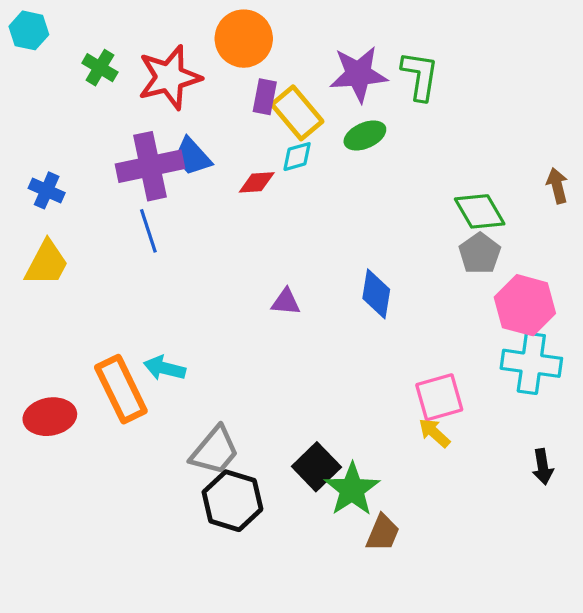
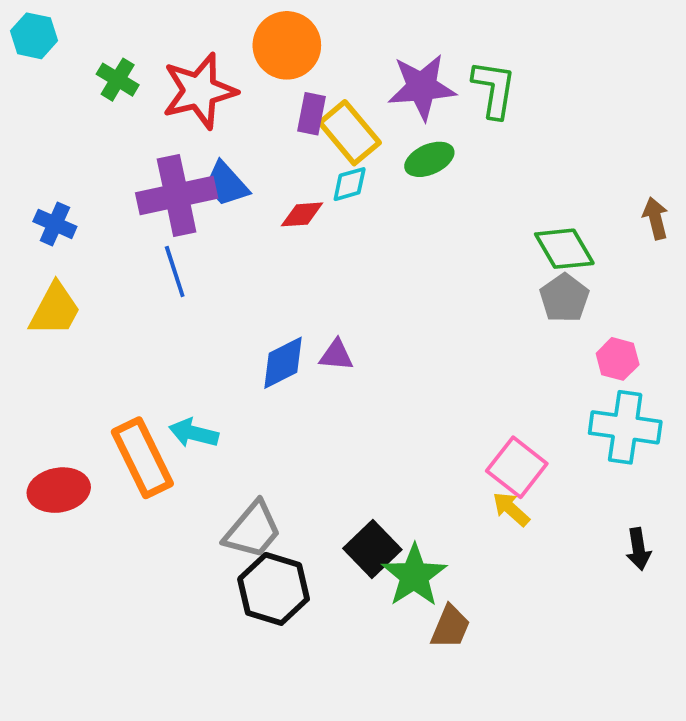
blue diamond: (376, 294) -> (283, 363), moved, turned 54
pink hexagon: (525, 305) -> (618, 359), size x0.6
pink square: (439, 397) -> (517, 467), turned -36

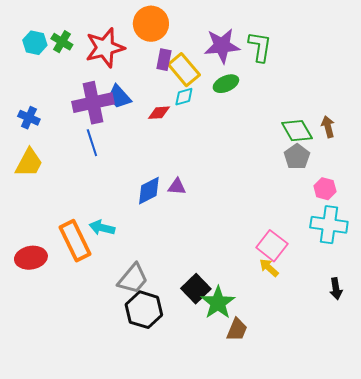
cyan hexagon: (34, 36) -> (35, 43), moved
brown arrow: (656, 218) -> (328, 127), moved

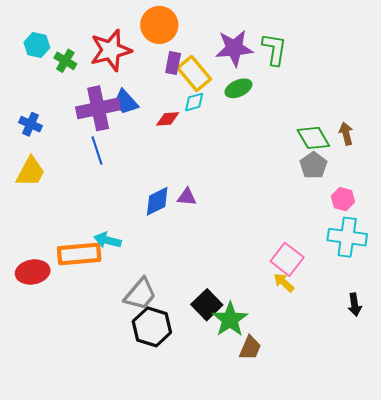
green cross: (62, 42) -> (65, 61), moved
orange rectangle: (75, 241) -> (79, 254), turned -69

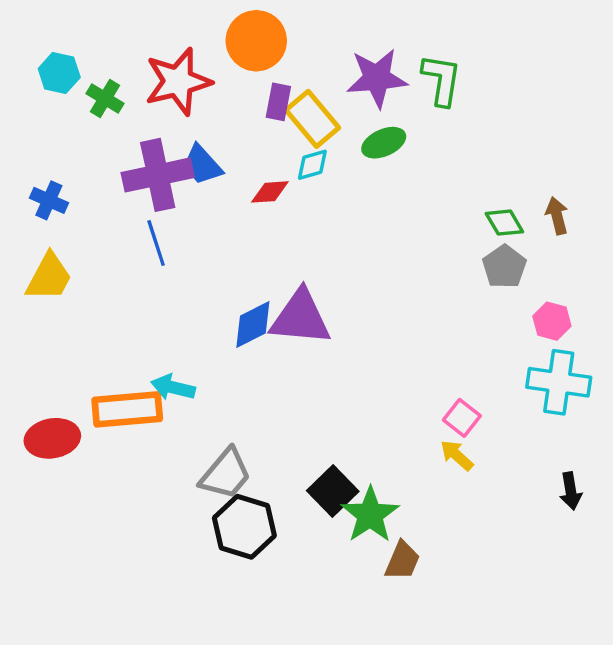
green diamond: (313, 138) -> (504, 223), size x0.7
purple triangle: (187, 197) -> (300, 318), size x2.0
pink square: (287, 259) -> (462, 418), size x0.7

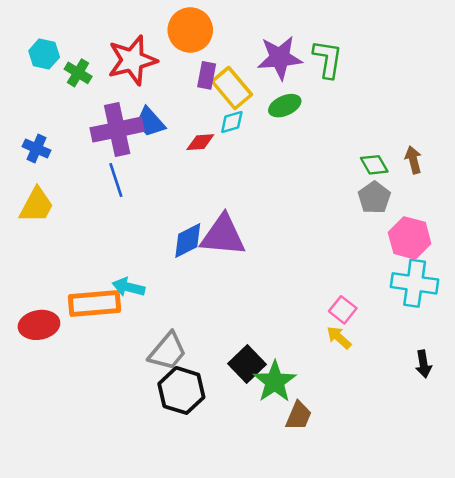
pink hexagon: (552, 321) -> (410, 238), size x1.5

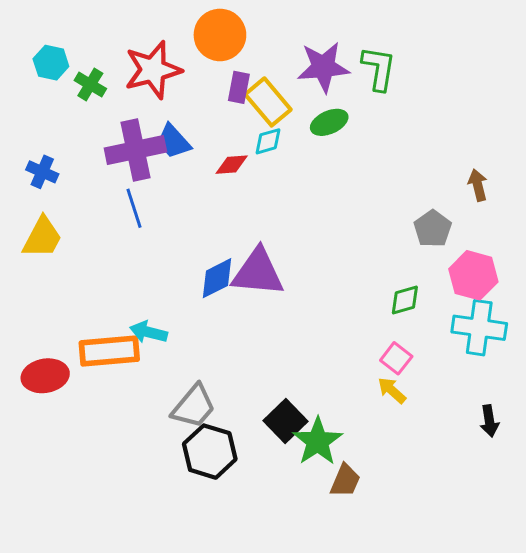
green diamond: (374, 165) -> (405, 300), moved, turned -76

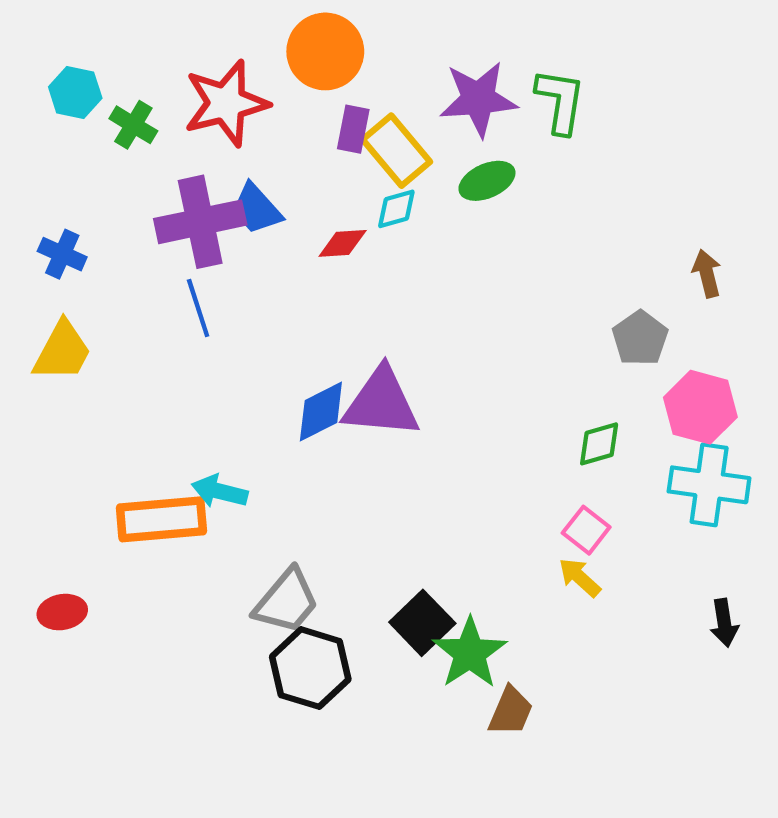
red ellipse: (45, 376) -> (62, 612), moved, size x0.7

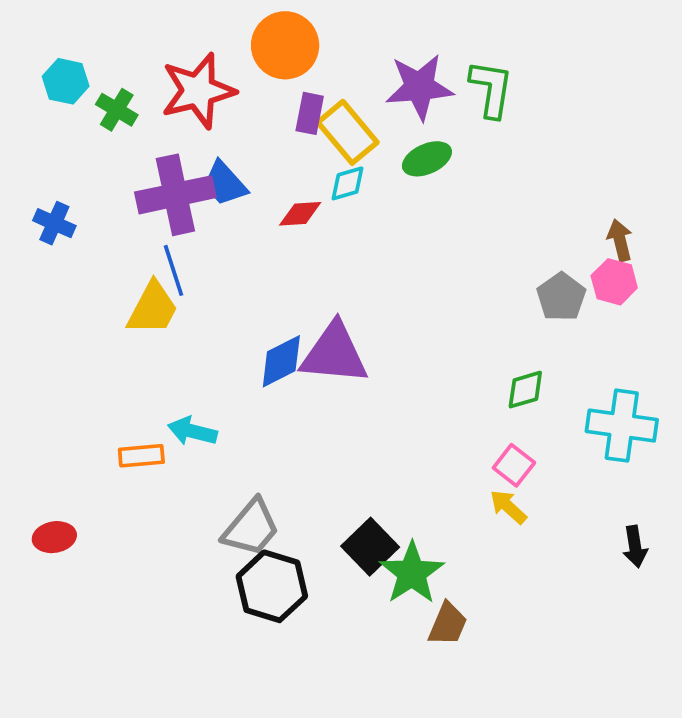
yellow trapezoid: (62, 351) -> (153, 308), moved
pink hexagon: (700, 407) -> (614, 282), moved, size x0.7
orange rectangle: (161, 519) -> (141, 456), size x0.6

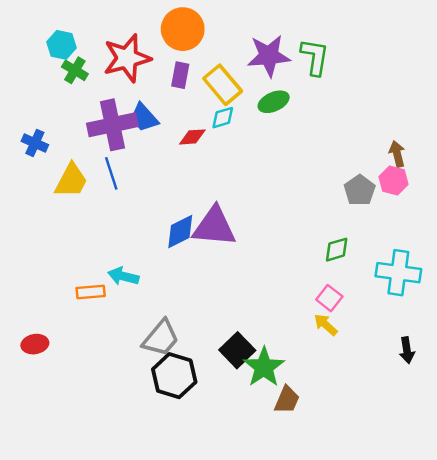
cyan hexagon: (66, 81) -> (62, 45), moved
purple rectangle: (310, 113) -> (180, 75), moved
yellow trapezoid: (153, 308) -> (71, 181), moved

